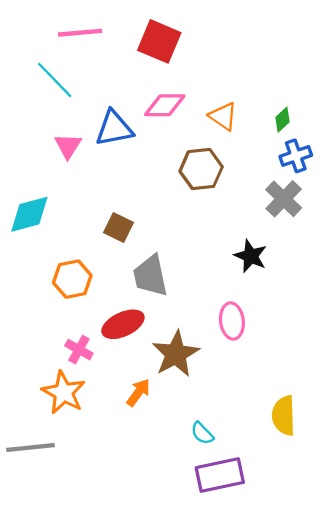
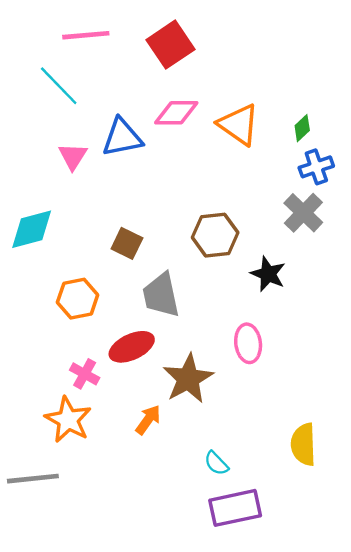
red square: (159, 41) -> (170, 45), turned 33
orange triangle: (223, 116) -> (239, 125), size x1.4
brown hexagon: (201, 169) -> (215, 235), moved

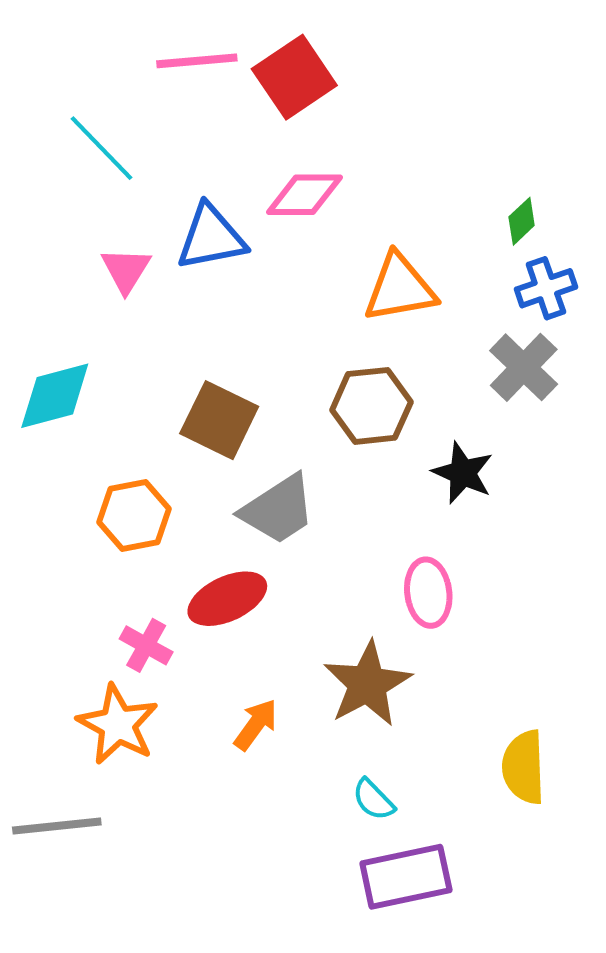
pink line: (86, 35) -> (197, 61), moved
orange triangle: (239, 125) -> (400, 288), moved, turned -45
brown square: (127, 243) -> (219, 420), size x1.4
gray trapezoid: (161, 295) -> (278, 509), turned -111
brown star: (188, 379) -> (367, 684), moved

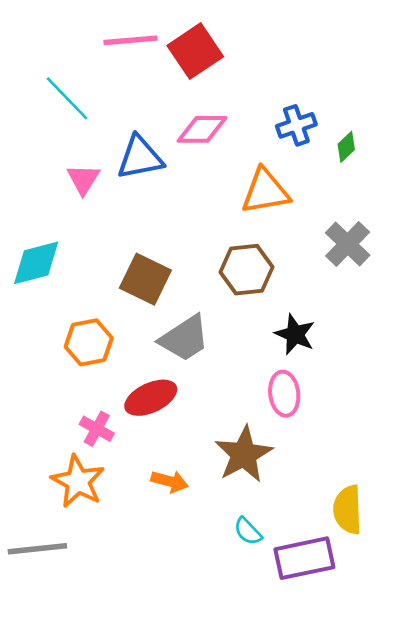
blue cross: (546, 288) -> (296, 125), moved
black star: (463, 473) -> (295, 334), moved
orange arrow: (256, 725) -> (170, 481), turned 69
purple rectangle: (406, 877) -> (304, 558), moved

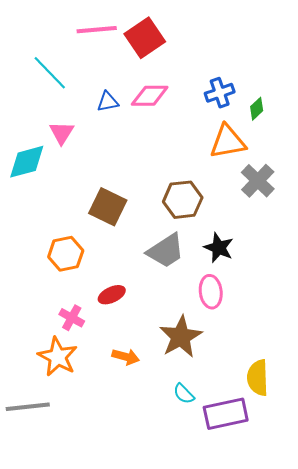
blue triangle: (140, 158) -> (108, 102), moved, size x0.6
orange triangle: (265, 191) -> (228, 142), moved
cyan diamond: (36, 263) -> (27, 162), moved
gray trapezoid: (184, 338) -> (166, 251), moved
red ellipse: (151, 398) -> (112, 295), size x0.7

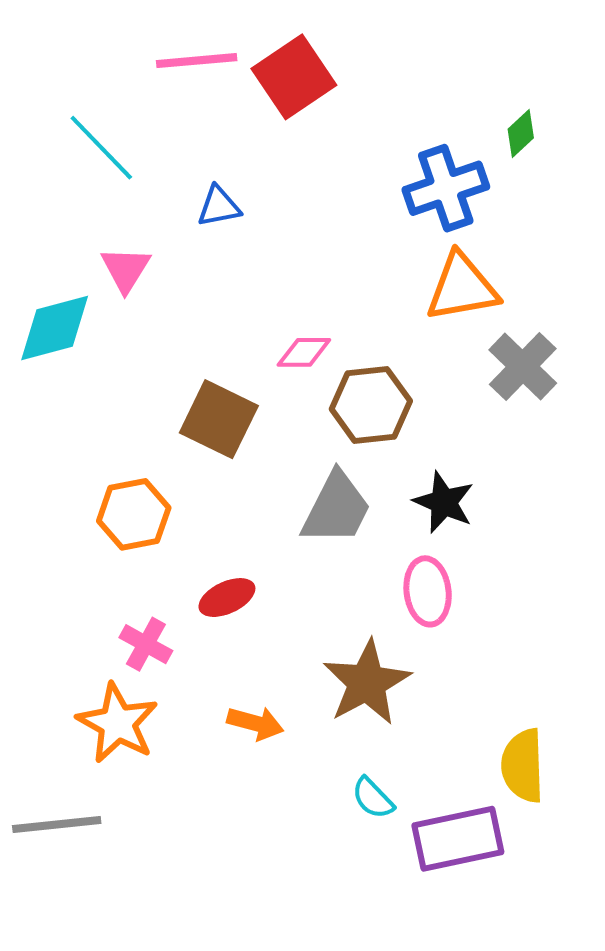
blue cross: (220, 93) -> (446, 188), size x1.4
pink diamond: (150, 96) -> (304, 352), moved, size x0.7
green diamond: (257, 109) -> (521, 134), moved
gray trapezoid: (166, 251) -> (336, 508), turned -30

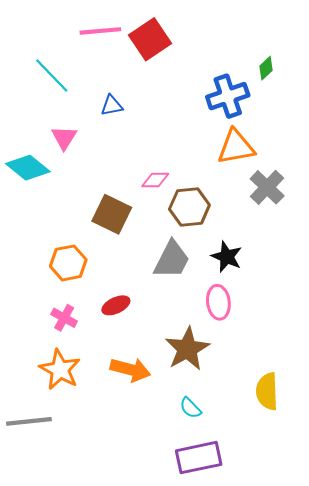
cyan diamond: (55, 328) -> (28, 168), turned 54
pink cross: (146, 644) -> (64, 318), moved
orange arrow: (255, 723) -> (130, 370), size x1.4
purple rectangle: (458, 839) -> (199, 458), moved

